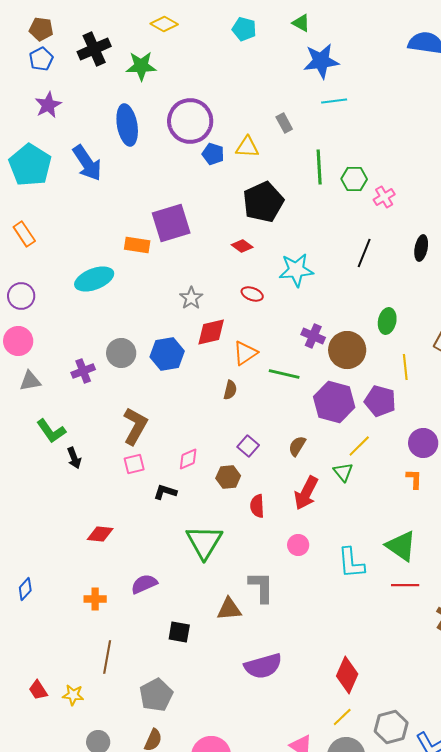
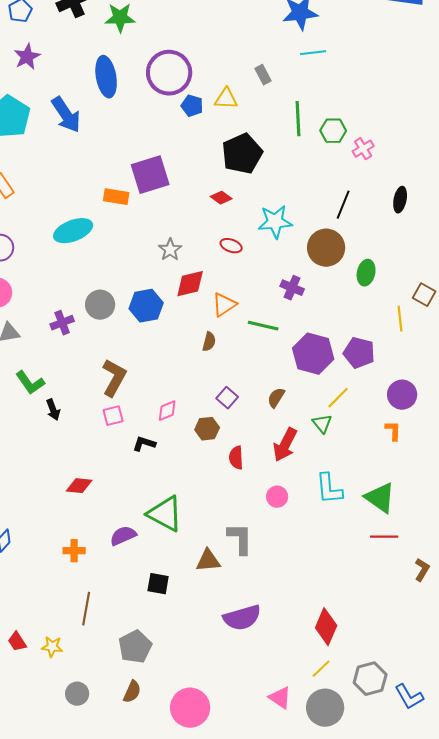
brown circle: (347, 350) -> (326, 248), moved
yellow line: (405, 367) -> (400, 319), moved
green triangle: (204, 542) -> (165, 514), moved, turned -33
cyan L-shape: (351, 563) -> (329, 489), moved

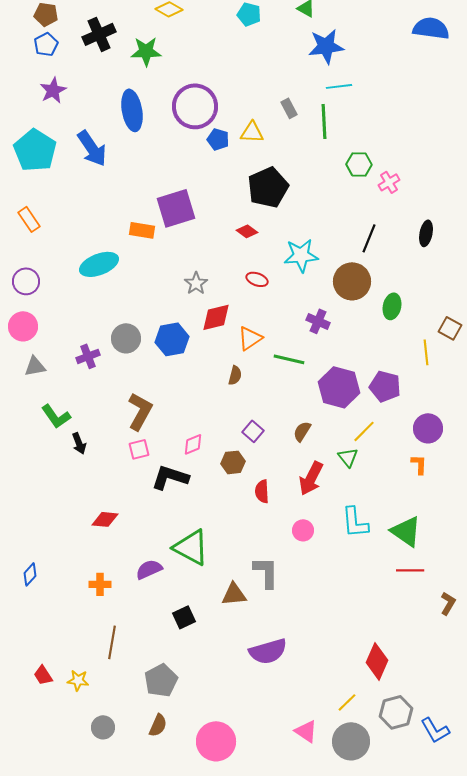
green line: (298, 119) -> (324, 121), moved
black L-shape: (144, 444) -> (170, 477), size x1.6
black square: (158, 584) -> (184, 617), turned -35
red diamond: (326, 627) -> (377, 661), moved

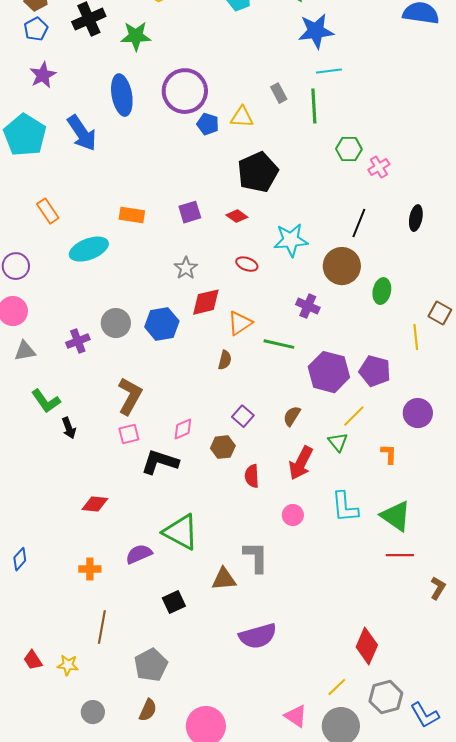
purple square: (176, 208) -> (190, 212), moved, size x0.6
orange rectangle: (29, 219) -> (48, 211), moved
orange L-shape: (419, 464) -> (389, 454), moved

